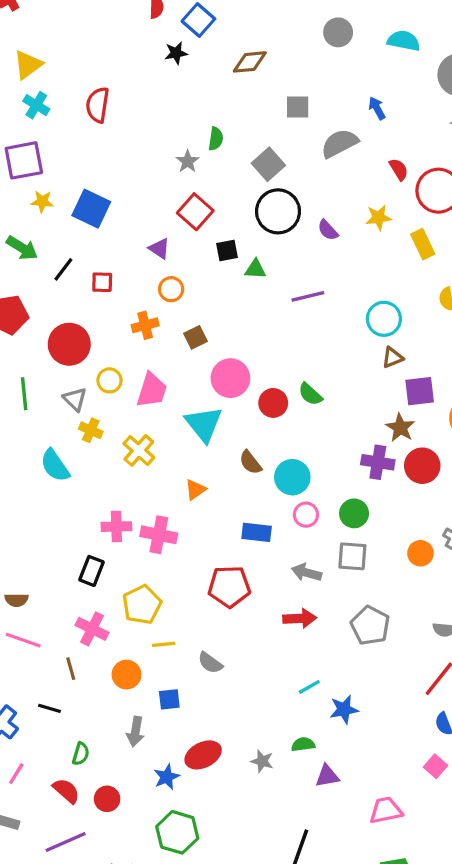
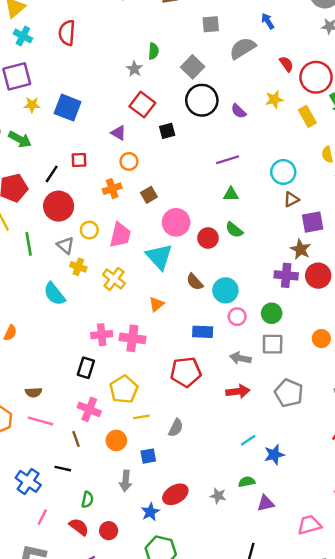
black line: (63, 269) -> (52, 174), moved
green triangle: (255, 269) -> (231, 194), moved
gray semicircle: (210, 663) -> (176, 428), turned -96

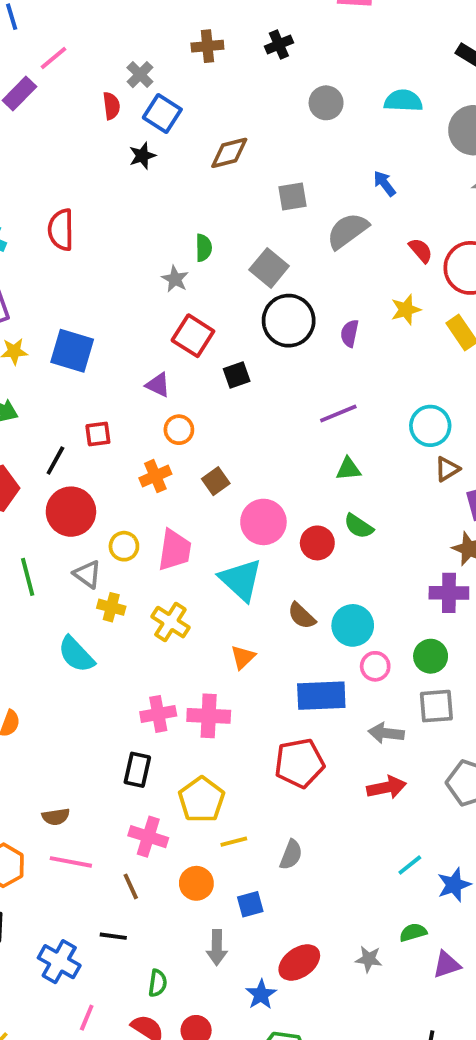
purple semicircle: (239, 111) -> (350, 333), turned 63
blue rectangle: (203, 332) -> (321, 696), size x1.4

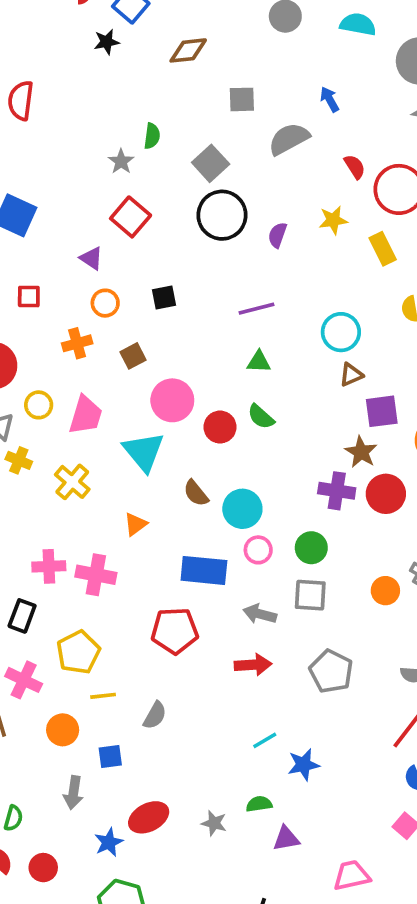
black square: (237, 375) -> (164, 298), moved

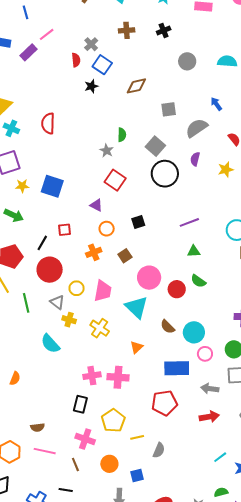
purple semicircle: (277, 235) -> (195, 159), moved
yellow line: (103, 696) -> (137, 437), moved

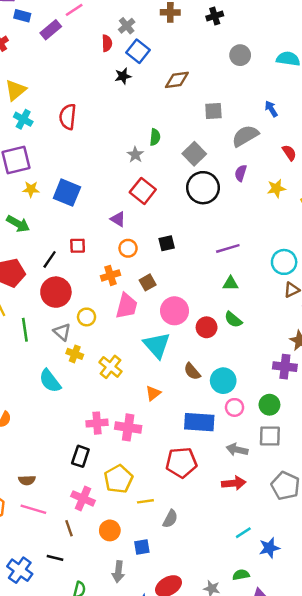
pink trapezoid: (103, 291) -> (127, 306), moved

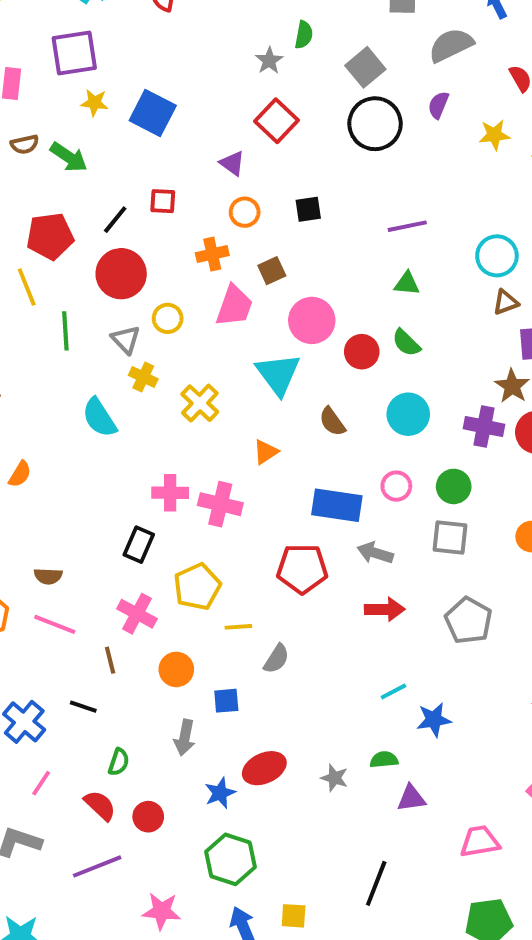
cyan circle: (223, 381) -> (408, 414), moved
gray arrow: (237, 450) -> (375, 553), moved

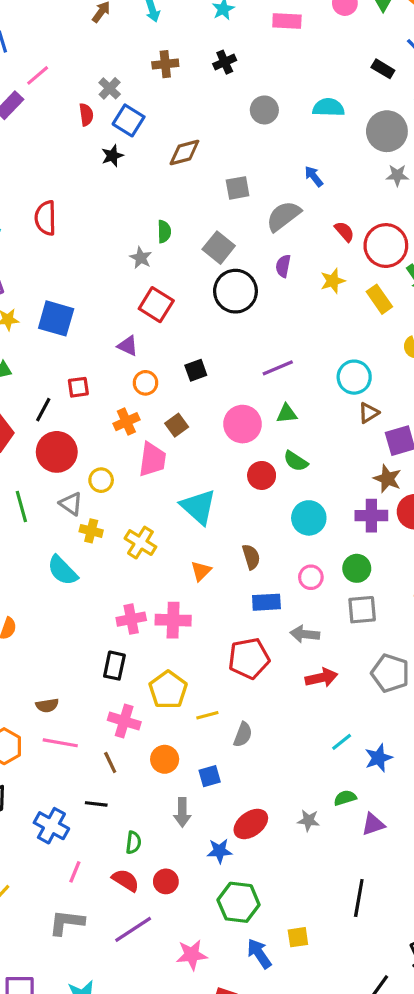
pink circle: (312, 320) -> (243, 424), moved
brown semicircle: (332, 422) -> (251, 557), moved, turned -150
blue rectangle: (337, 505) -> (266, 602), size x0.7
blue star: (220, 793) -> (219, 851), turned 30

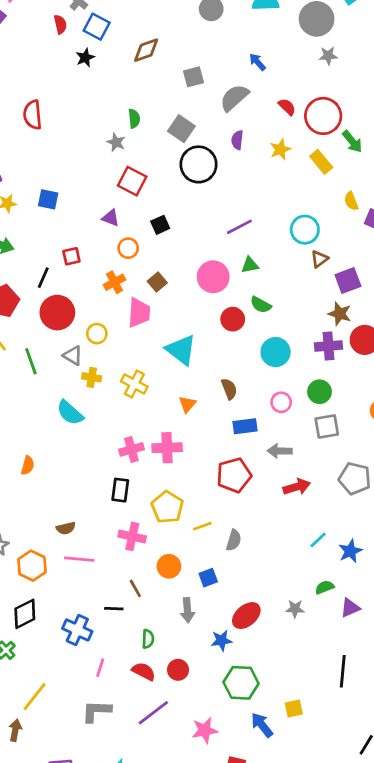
blue square: (56, 318) -> (48, 199), size x0.7
black square: (196, 370) -> (160, 225), moved
brown line: (110, 763) -> (135, 588), moved

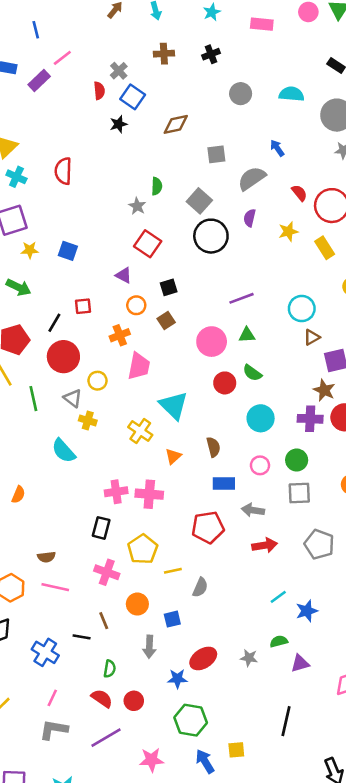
brown square: (157, 282) -> (166, 321), moved
yellow cross: (134, 384) -> (140, 431), moved
pink line: (100, 668) -> (52, 698), moved

